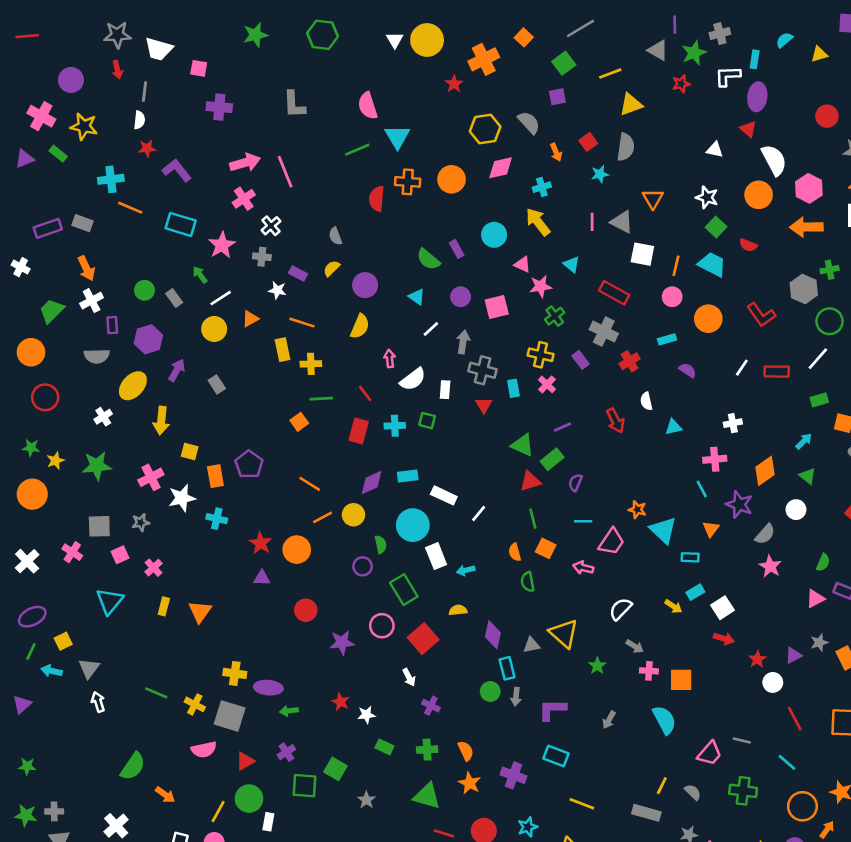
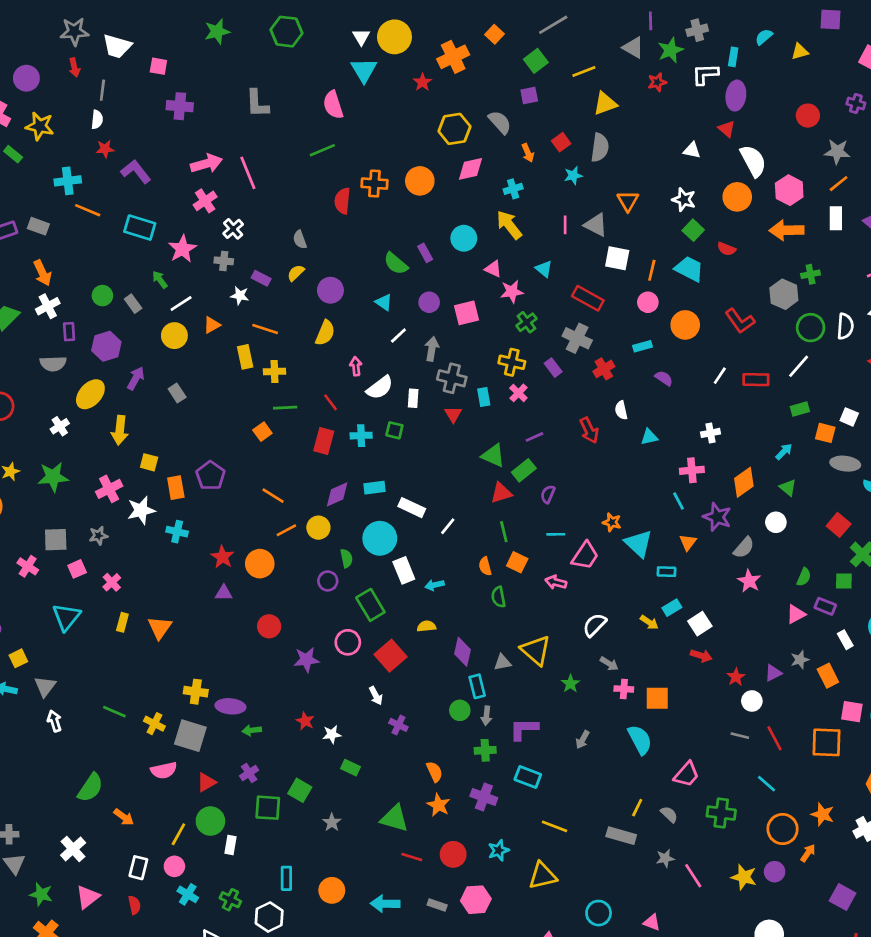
cyan triangle: (397, 137) -> (364, 70), moved
gray line: (742, 741) -> (740, 736), moved
green cross: (427, 750) -> (485, 750), moved

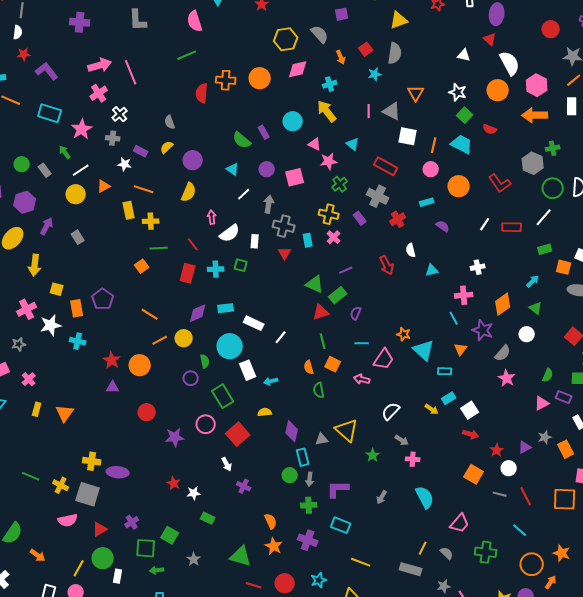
orange square: (657, 698) -> (474, 474), moved, turned 30
green arrow: (252, 730) -> (157, 570), moved

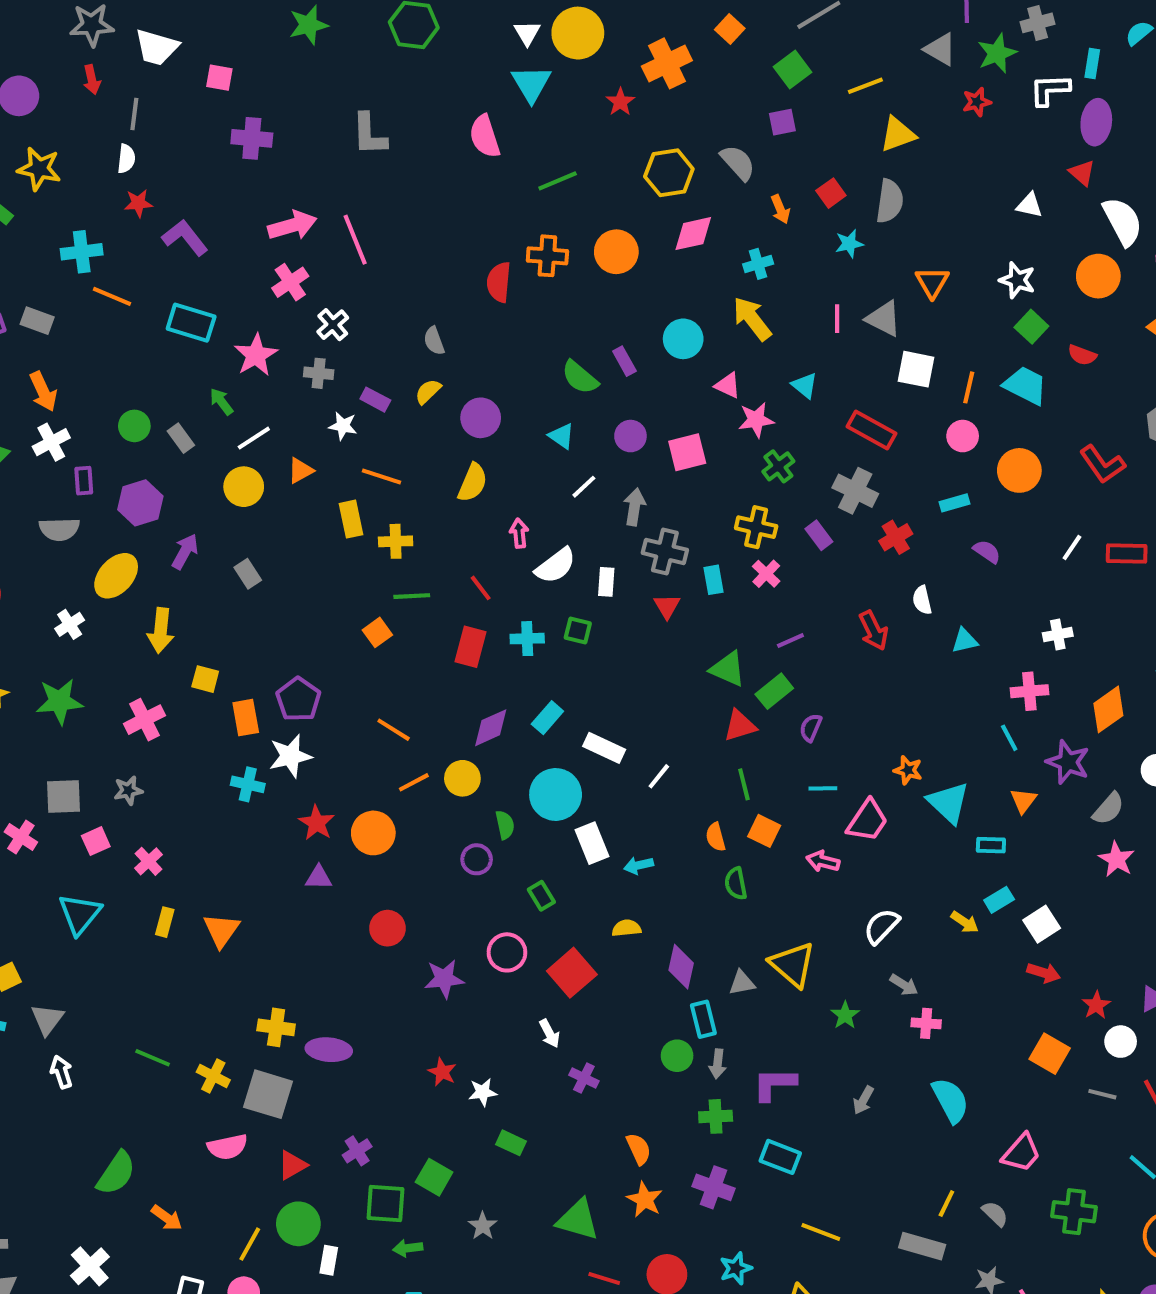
green line: (187, 55) -> (558, 181), moved
cyan rectangle: (226, 308) -> (547, 718), turned -42
white star: (51, 325) -> (290, 756), moved
green rectangle: (223, 396) -> (541, 896), size x0.6

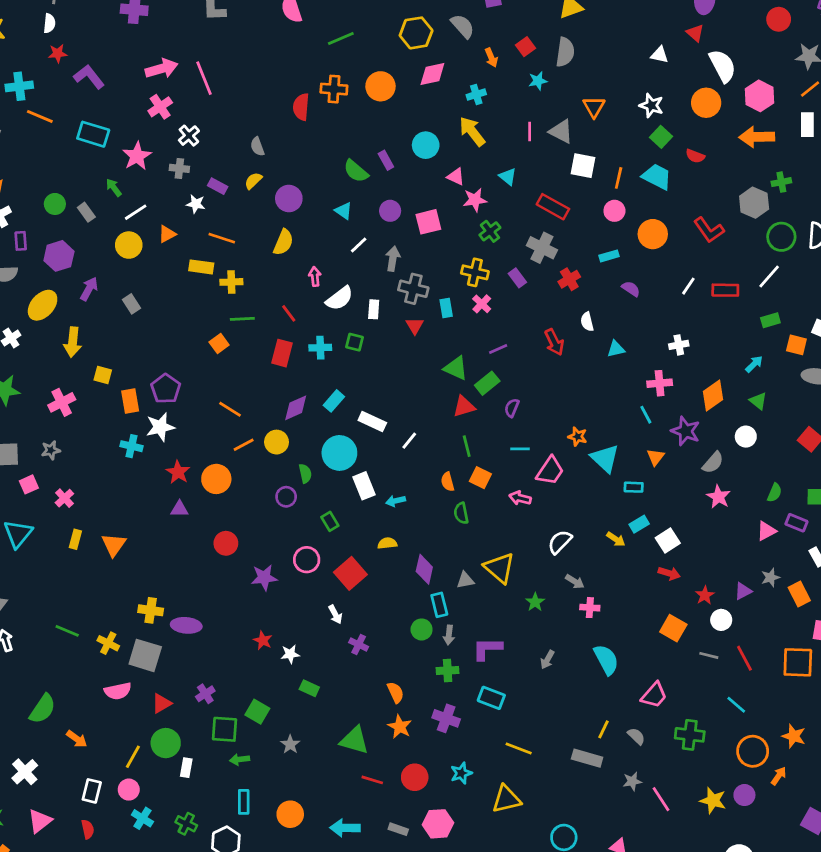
yellow rectangle: (351, 519) -> (201, 267), turned -70

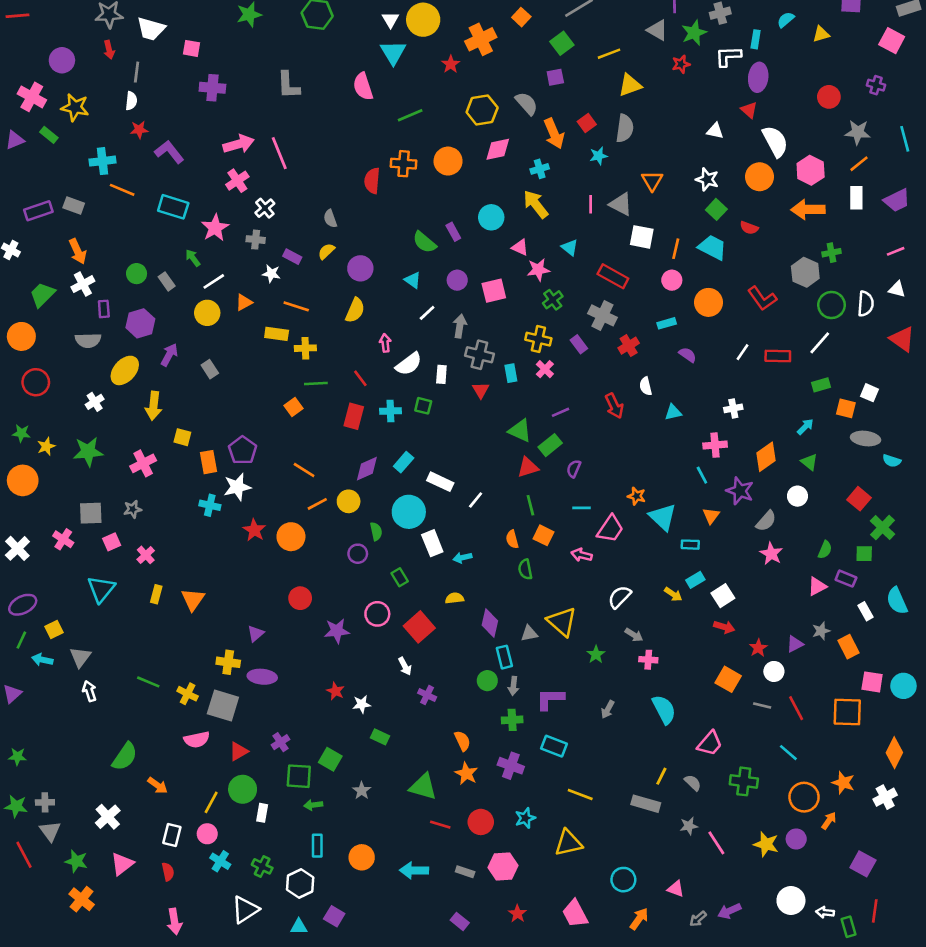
orange arrow: (491, 58) -> (554, 134), size x1.6
purple triangle: (179, 509) -> (256, 634), moved, turned -42

